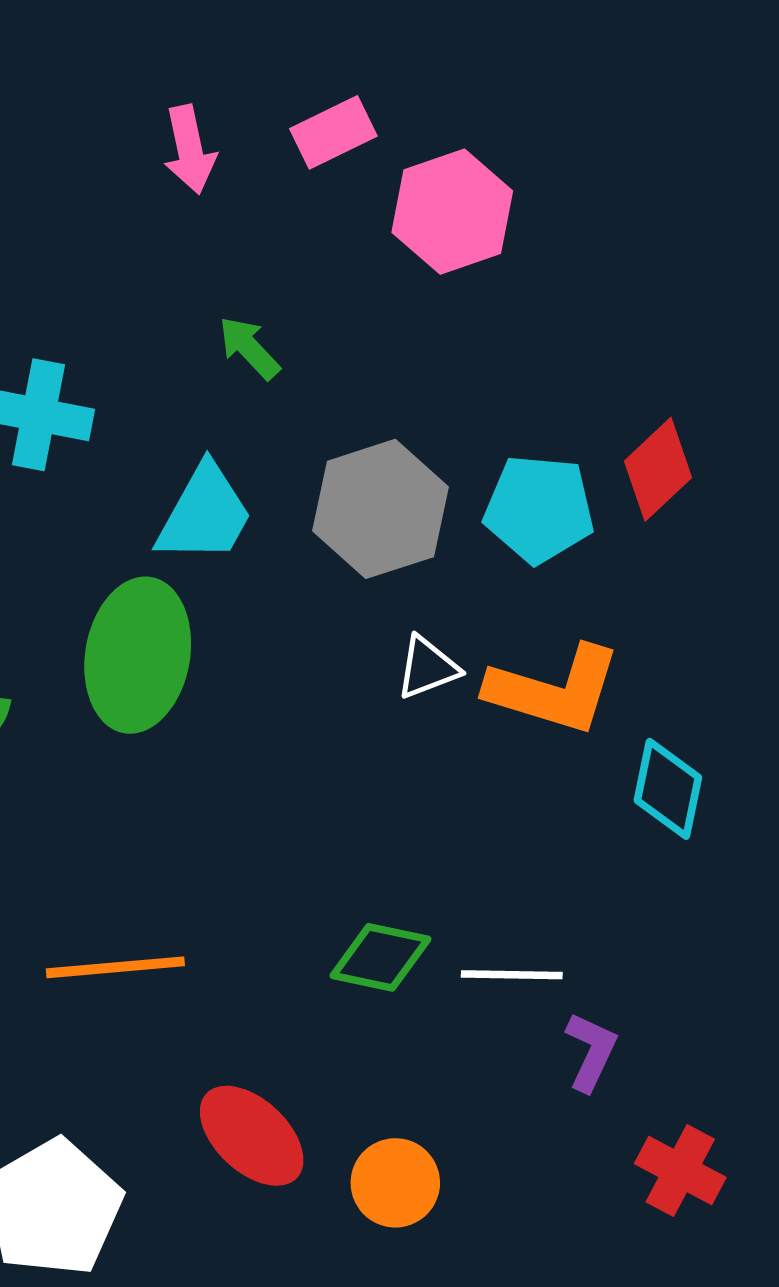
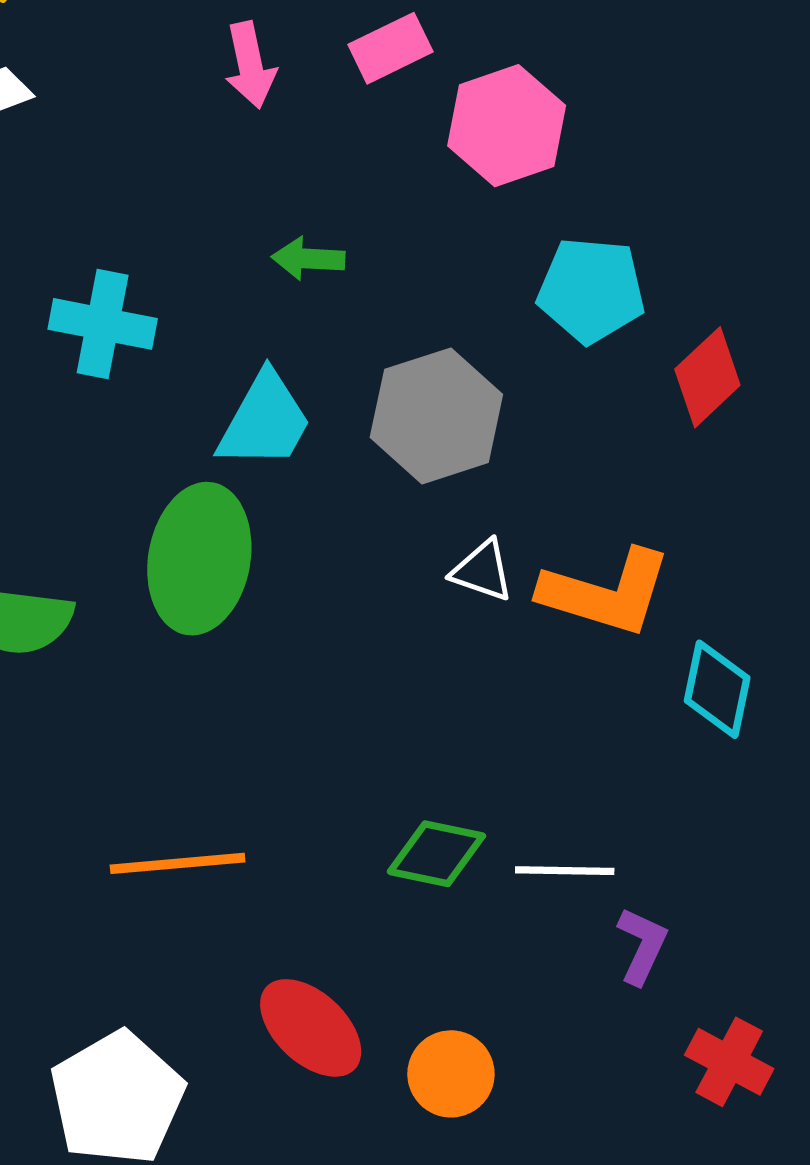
green arrow: (249, 348) -> (308, 259), turned -44
cyan pentagon: (539, 509) -> (591, 290), moved
white triangle: (428, 668) -> (482, 571), turned 40

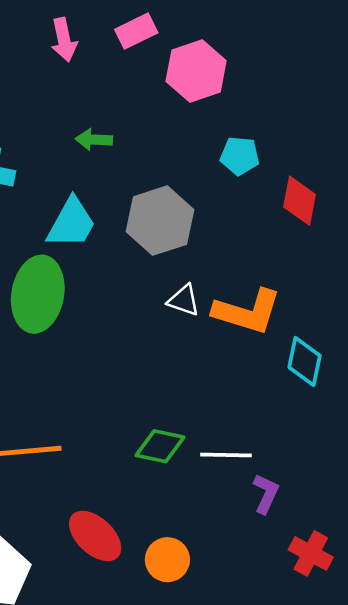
cyan pentagon: (591, 290) -> (240, 156), size x0.7
red diamond: (707, 377) -> (300, 201), turned -36

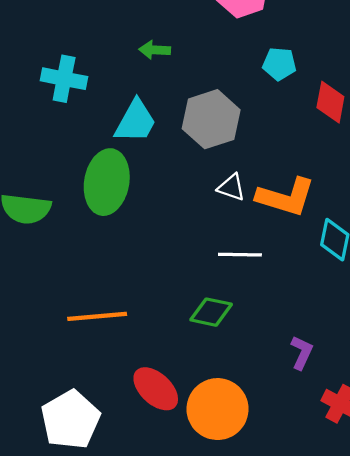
white line: (226, 455) -> (240, 255), moved
orange circle: (167, 560) -> (218, 409), size x1.6

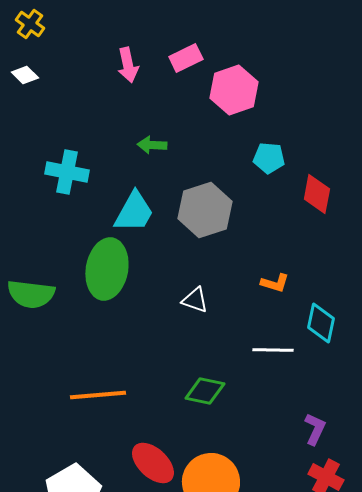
white triangle: (231, 187) -> (195, 300), moved
orange L-shape: (286, 197) -> (275, 283), size x0.5
white line: (240, 255) -> (273, 350), moved
purple L-shape: (302, 353) -> (315, 429), moved

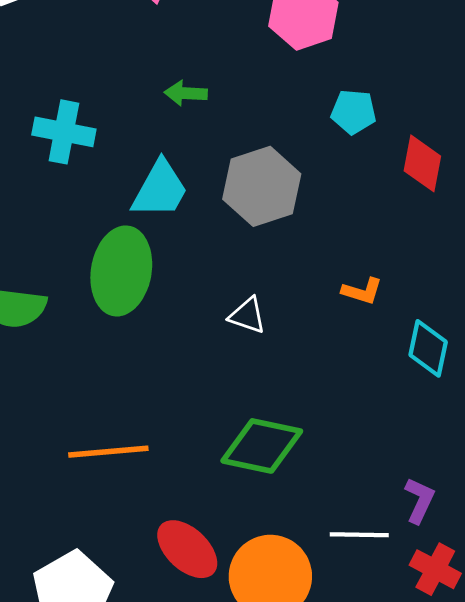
white line: (273, 350) -> (359, 535), moved
green diamond: (205, 391) -> (262, 446), size x1.4

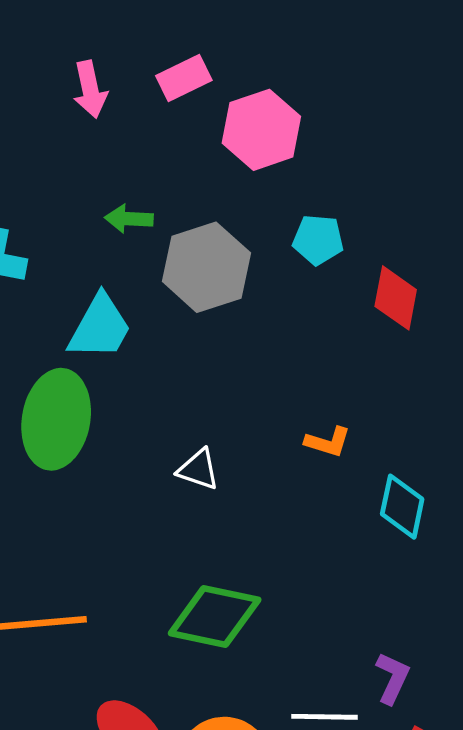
gray hexagon: (262, 186) -> (206, 267), moved

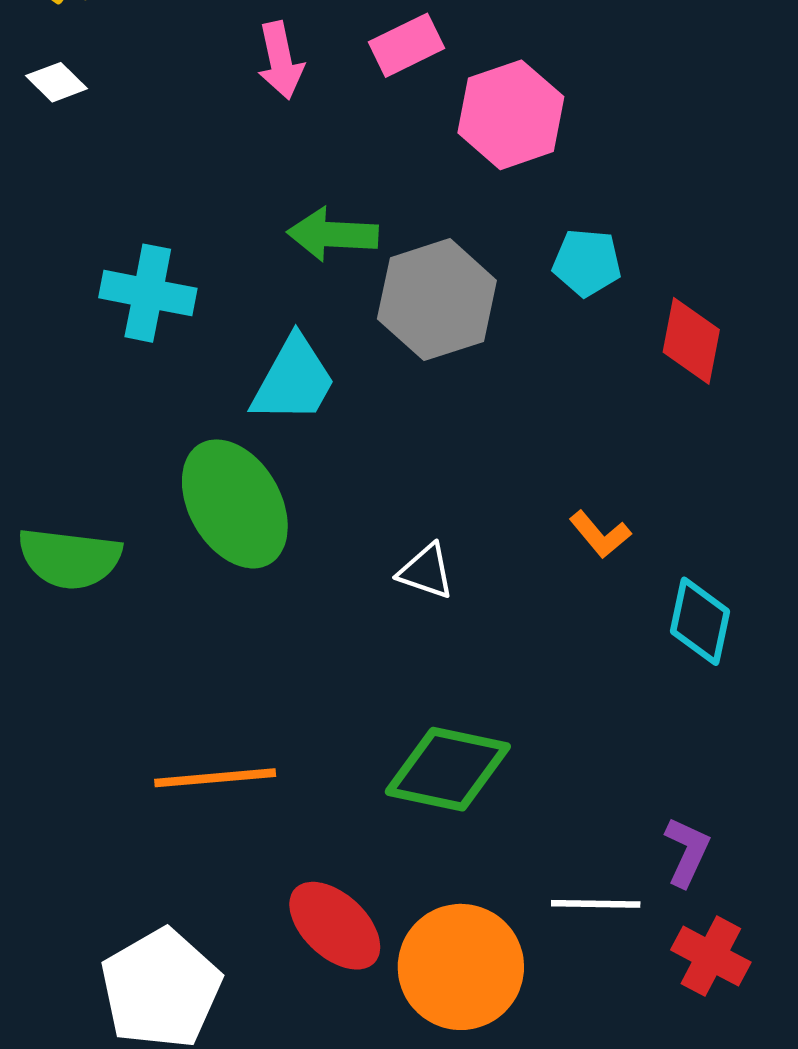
green arrow: (129, 219) -> (333, 234), size x1.4
green ellipse: (56, 419) -> (235, 504), turned -40
orange L-shape: (328, 442) -> (600, 534), turned 33

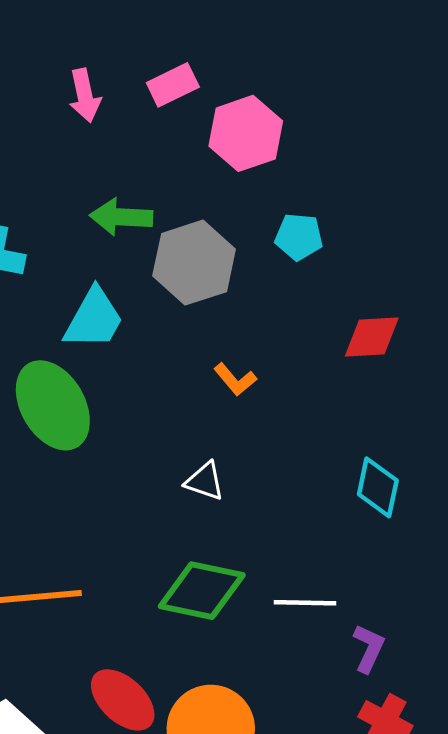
red diamond: (691, 341) -> (372, 337), moved, turned 76
orange L-shape: (600, 534) -> (235, 379), moved
white triangle: (426, 571) -> (205, 481), moved
white line: (596, 904) -> (305, 603), moved

